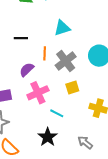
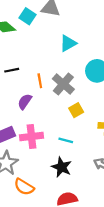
cyan triangle: (62, 28) -> (68, 43), moved
pink cross: (38, 93) -> (31, 136), moved, turned 30

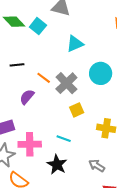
cyan square: (28, 16) -> (38, 26), moved
orange line: (40, 81) -> (44, 78), turned -48
pink cross: (31, 136) -> (30, 144), moved

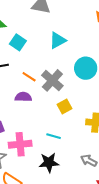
cyan square: (38, 26) -> (18, 42), moved
purple semicircle: (27, 97) -> (23, 97), moved, turned 56
black star: (57, 165) -> (49, 163), turned -30

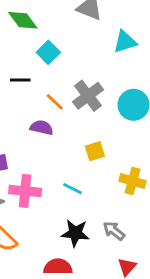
cyan triangle: (58, 40) -> (125, 42), moved
gray cross: (52, 80) -> (88, 96), moved
black star: (49, 163) -> (75, 233), moved

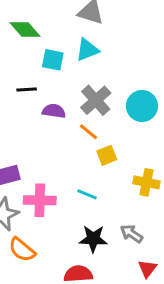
cyan triangle: (125, 42) -> (87, 50), moved
cyan square: (48, 52) -> (53, 60), turned -30
orange line: (55, 102) -> (88, 132), moved
purple semicircle: (42, 128) -> (54, 111), moved

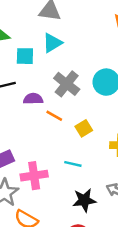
orange line: (88, 132) -> (54, 116), moved

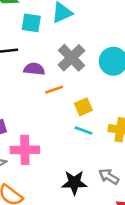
orange line: (54, 116) -> (54, 90), turned -56
cyan line: (73, 164) -> (84, 131), moved

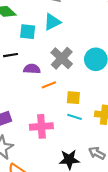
yellow square: (83, 107) -> (73, 98), turned 32
pink cross: (25, 150) -> (41, 126), moved

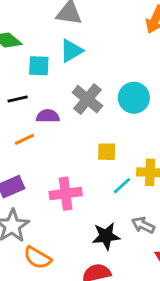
orange line: (49, 85) -> (24, 139), moved
cyan line: (74, 117) -> (122, 186), moved, turned -56

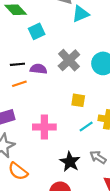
cyan triangle: (71, 51) -> (81, 14), moved
cyan square: (39, 66) -> (37, 31), turned -35
black line: (18, 99) -> (17, 64), moved
black star: (106, 236) -> (70, 162), turned 30

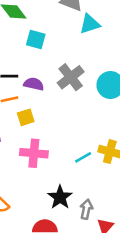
cyan square: (37, 31) -> (36, 39), turned 35
yellow square: (78, 100) -> (26, 117), moved, turned -32
gray arrow: (98, 157) -> (86, 209), moved, turned 63

